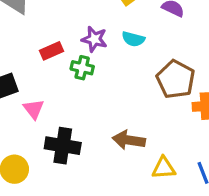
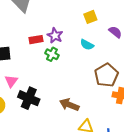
purple star: (94, 39) -> (55, 36), moved
pink triangle: (34, 109) -> (11, 81), moved

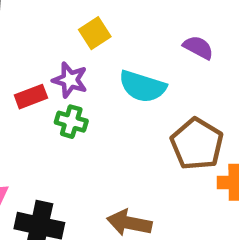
yellow square: (90, 17) -> (95, 33), moved
cyan semicircle: (87, 45) -> (142, 86), size x1.5

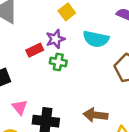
purple star: (70, 80) -> (55, 39), turned -30

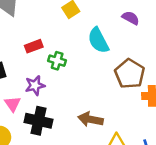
purple star: (55, 39) -> (35, 85), moved
cyan semicircle: (96, 39) -> (98, 40), turned 45

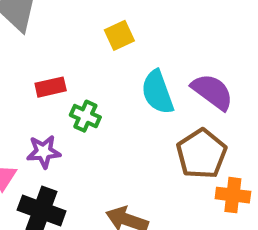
purple semicircle: (131, 18) -> (212, 92), moved, size x1.5

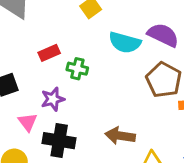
cyan semicircle: (157, 92) -> (125, 42), turned -44

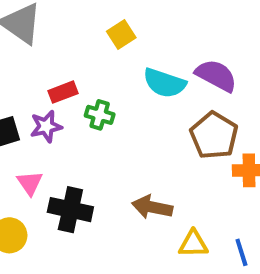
purple star: (53, 99) -> (46, 126), moved

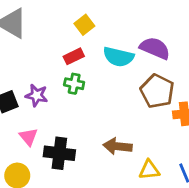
red rectangle: (63, 92) -> (74, 56), moved
purple star: (46, 126) -> (37, 95), turned 30

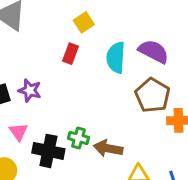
red rectangle: (74, 56) -> (70, 54), turned -48
cyan semicircle: (118, 57) -> (116, 57), turned 76
green cross: (74, 84) -> (79, 138), moved

